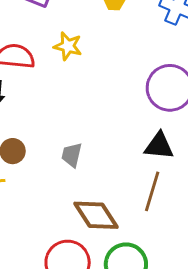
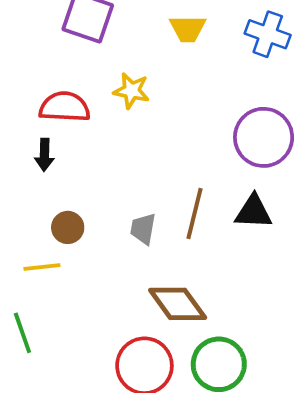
brown line: (152, 191) -> (194, 213), moved

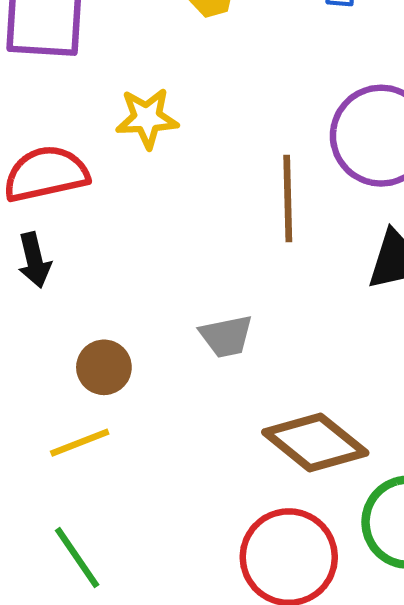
brown line: (194, 213) -> (288, 199), moved
gray trapezoid: (143, 229) -> (226, 336), turned -96

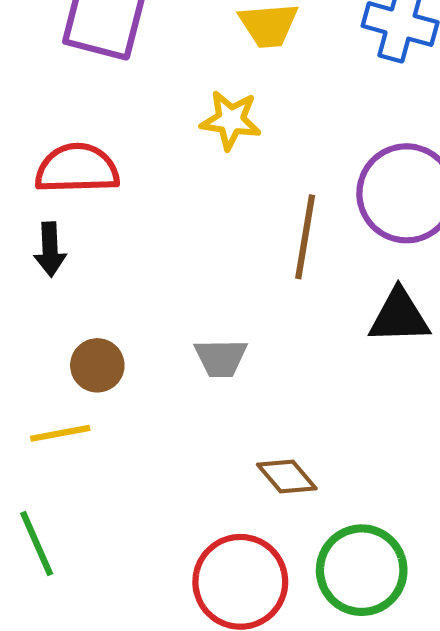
yellow star: (147, 118) -> (231, 120), moved
brown diamond: (315, 443) -> (287, 476), size x0.6

